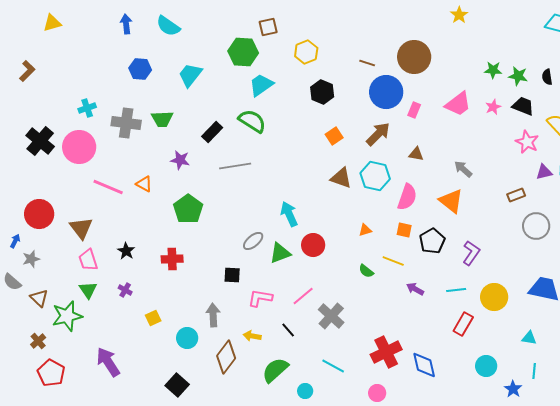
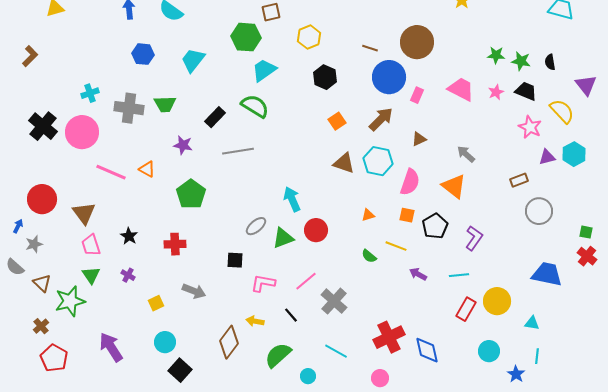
pink trapezoid: (458, 104) -> (461, 89), turned -116
brown triangle: (416, 154) -> (419, 139), turned -35
yellow circle: (494, 297) -> (497, 301), moved
gray arrow: (213, 315) -> (194, 291), moved, turned 115
cyan circle: (187, 338) -> (165, 342), moved

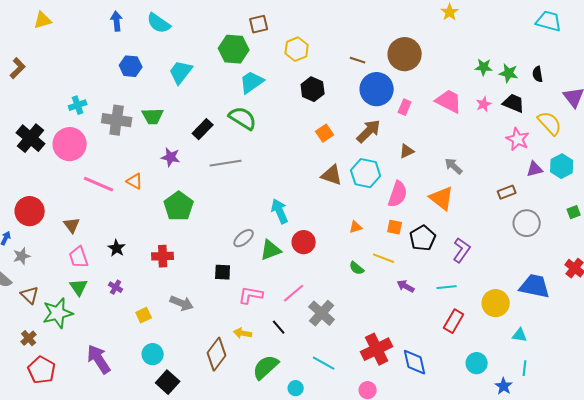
brown triangle: (84, 213) -> (72, 225), size x0.7
green square: (586, 232) -> (574, 212), moved, turned -32
yellow circle: (497, 301) -> (496, 303), moved

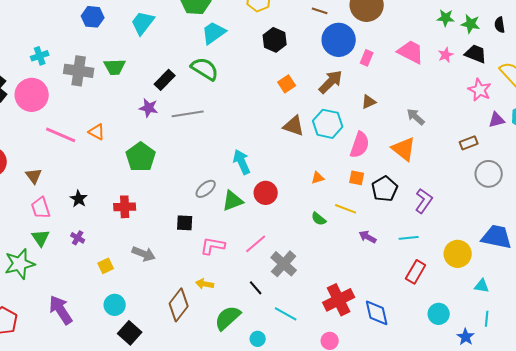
purple star: (171, 157) -> (149, 108), moved
black line: (279, 327) -> (256, 288), moved

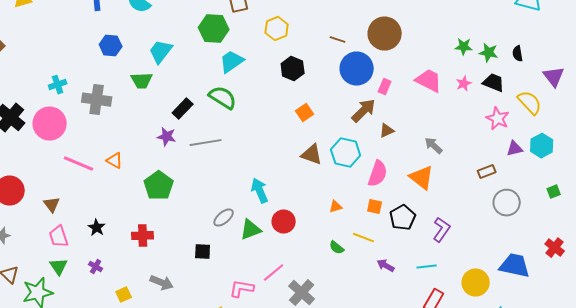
green trapezoid: (115, 67) -> (142, 81), moved
brown arrow: (331, 82) -> (364, 111), moved
pink L-shape: (213, 246) -> (242, 289), moved

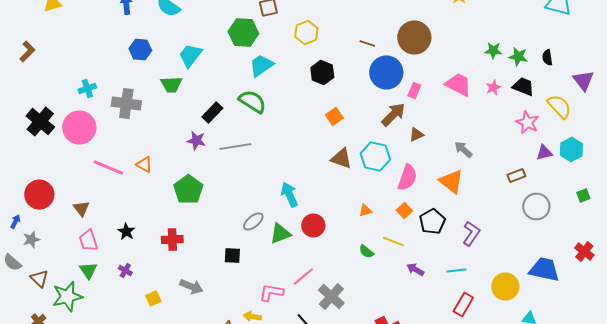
orange square: (375, 207) -> (404, 210), turned 35

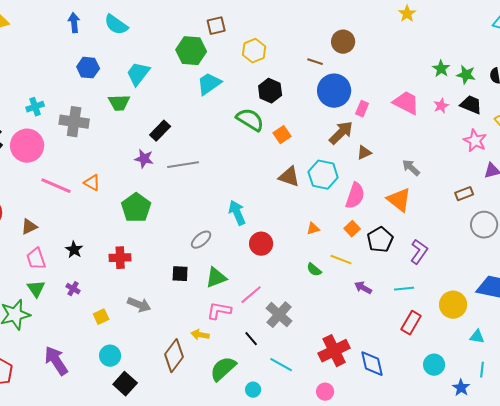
brown circle: (414, 38) -> (343, 42), moved, size x0.7
green star: (493, 50) -> (441, 69), turned 30
green semicircle: (252, 102) -> (250, 120), moved
brown triangle: (81, 208) -> (29, 227), turned 42
green triangle: (280, 234) -> (216, 278), moved

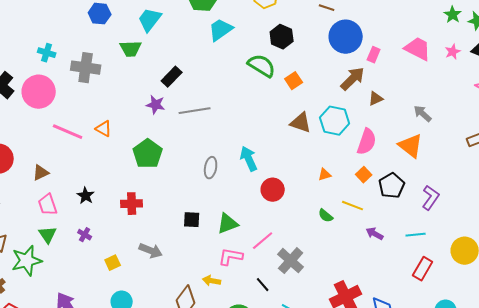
cyan cross: (35, 107) -> (47, 53), turned 36
gray ellipse: (201, 240) -> (211, 168), moved, turned -40

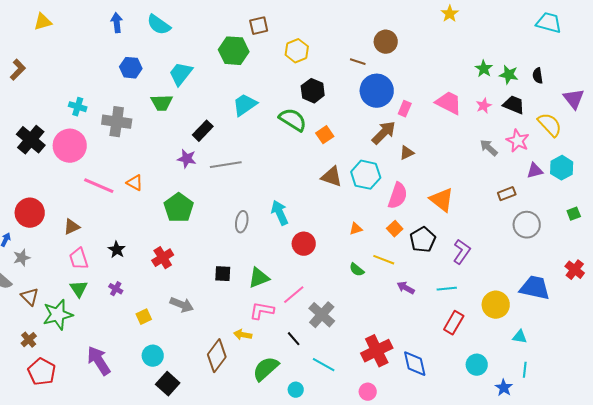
cyan trapezoid: (221, 30) -> (245, 105), moved
gray arrow: (423, 114) -> (489, 148), moved
red cross: (132, 204) -> (163, 258), turned -30

